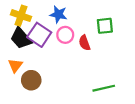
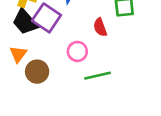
pink circle: (65, 35) -> (77, 51), moved
green line: (104, 88) -> (97, 76), moved

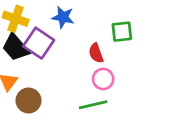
pink circle: (77, 51) -> (103, 79), moved

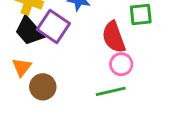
red semicircle: (96, 53) -> (114, 37), size x1.5

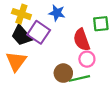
orange triangle: (22, 67) -> (16, 61), size x1.5
brown circle: (43, 87) -> (63, 73), moved

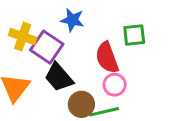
yellow cross: (21, 14) -> (23, 37), moved
black trapezoid: (21, 35) -> (59, 77), moved

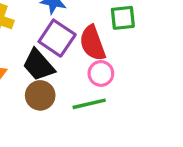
purple square: (47, 47) -> (57, 38), moved
brown circle: (81, 104) -> (40, 95), moved

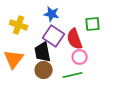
black trapezoid: (38, 65) -> (43, 52), turned 30

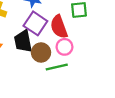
brown circle: (44, 70) -> (41, 52), moved

